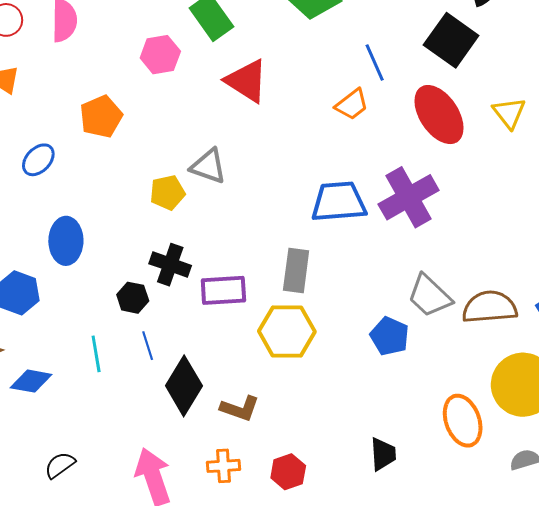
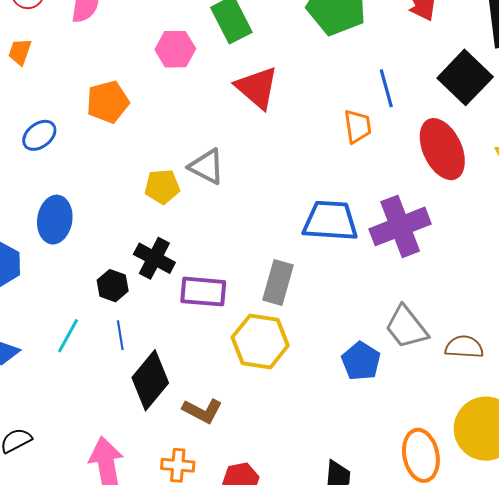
orange trapezoid: (352, 104) -> (358, 126), turned -69
brown semicircle: (490, 307) -> (464, 347), size x0.7
cyan line: (96, 354) -> (68, 336), turned 30

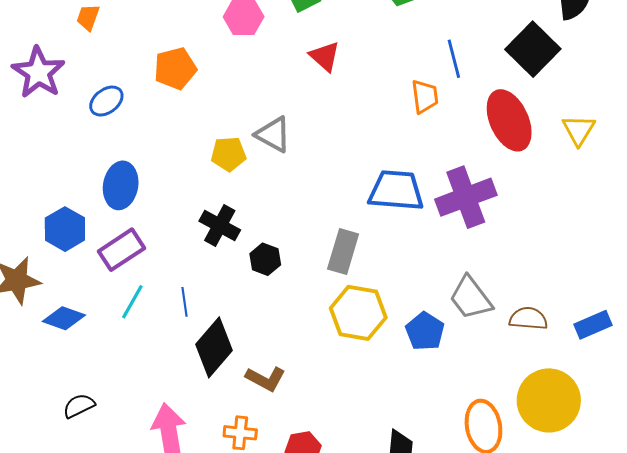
red triangle: (257, 88) -> (325, 56), size x0.7
black hexagon: (113, 286) -> (265, 259), moved
purple rectangle: (203, 292) -> (121, 250), moved, turned -39
yellow hexagon: (260, 341) -> (358, 313), moved

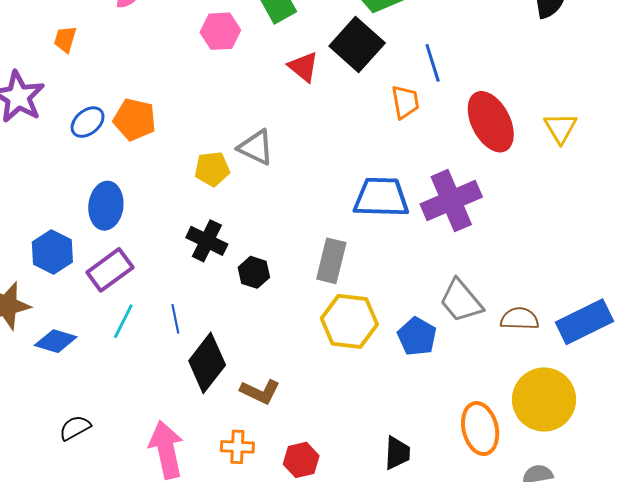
black square: (533, 49) -> (357, 44), moved
orange pentagon: (175, 68) -> (135, 120), moved, turned 30
blue rectangle: (593, 325) -> (584, 322), size x1.5

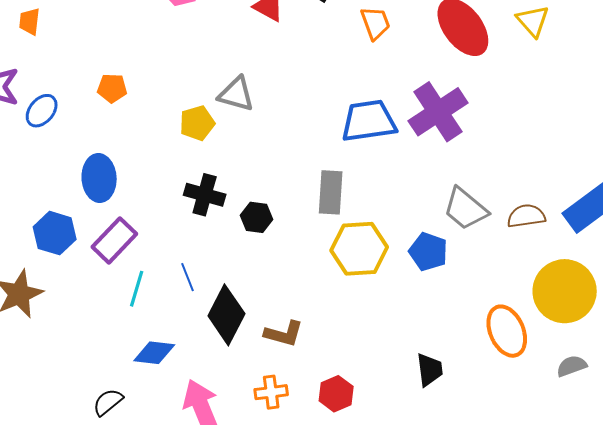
orange pentagon: (135, 120) -> (112, 88), size x0.7
blue ellipse: (88, 122) -> (42, 111), moved
blue diamond: (56, 341) -> (154, 353), moved

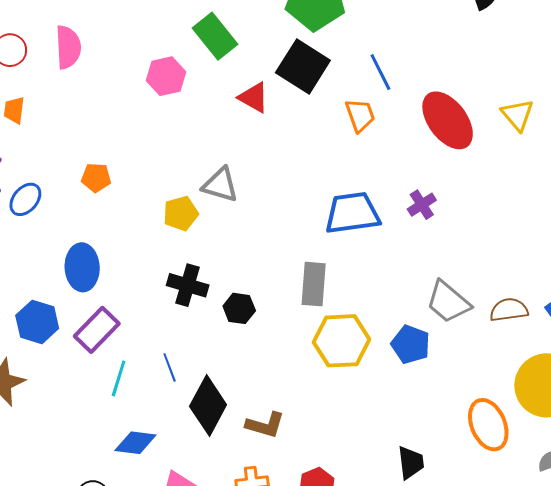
purple cross: (438, 112) -> (422, 205), size x0.5

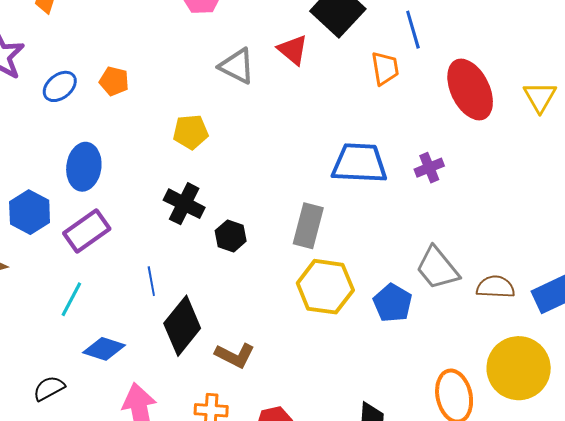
red triangle: (254, 97) -> (293, 50), moved
gray triangle: (220, 185) -> (237, 66), moved
blue ellipse: (25, 199) -> (60, 86), moved
cyan line: (119, 378) -> (71, 299), moved

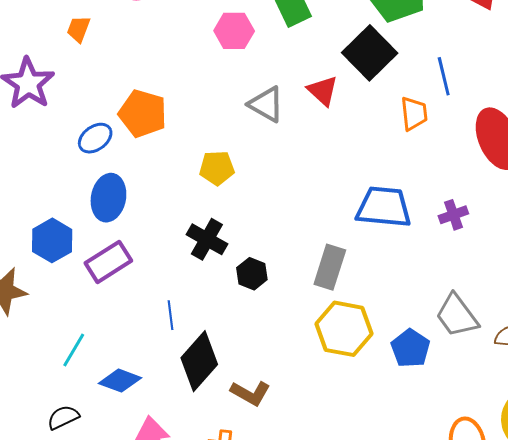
orange pentagon: (114, 81) -> (143, 114), size x1.6
blue ellipse: (60, 86) -> (95, 138), moved
cyan line: (71, 299) -> (74, 350), moved

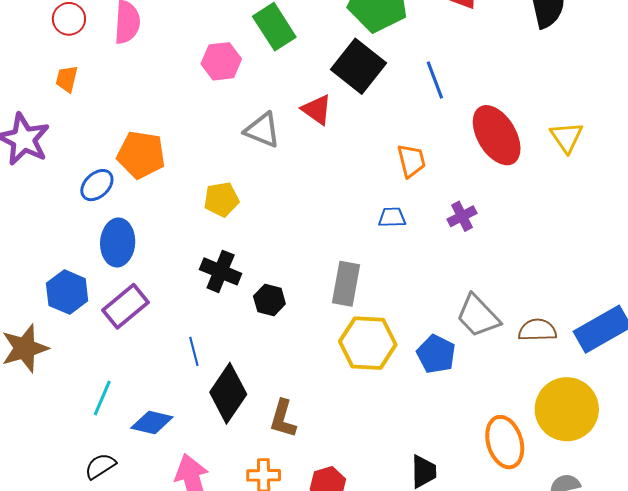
orange trapezoid: (414, 114) -> (411, 161), moved
blue trapezoid: (384, 207) -> (392, 217), size x0.5
brown L-shape: (250, 393) -> (283, 419), turned 84

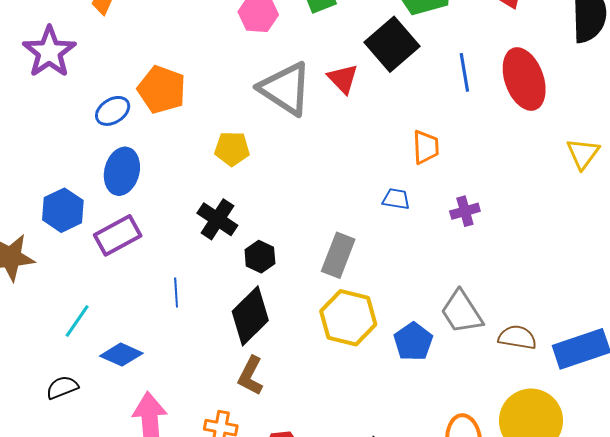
gray triangle: (262, 130) -> (285, 89), size x1.5
red ellipse: (497, 135) -> (524, 79), moved
black diamond: (228, 393) -> (250, 316), moved

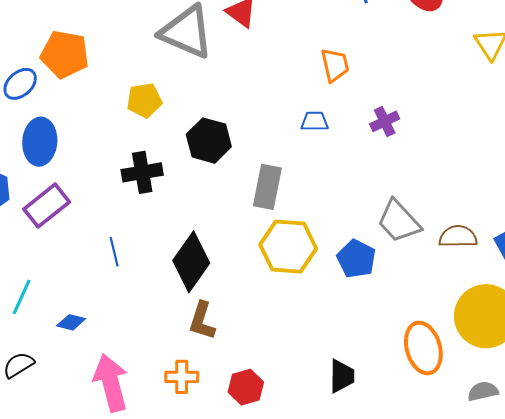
black cross: (217, 219) -> (142, 172), turned -33
black hexagon: (260, 257) -> (209, 141), moved, size x1.4
blue diamond: (121, 355) -> (71, 322), size x0.7

